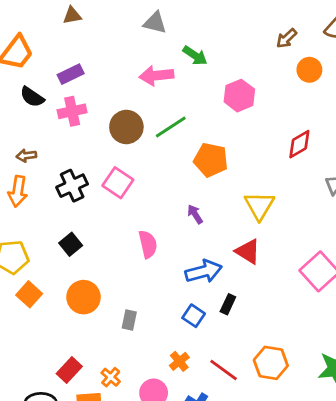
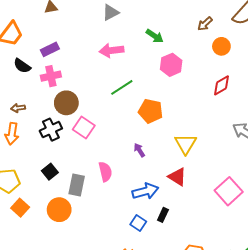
gray triangle: (155, 23) -> (111, 12), turned -42
green arrow: (195, 56) -> (155, 36), moved
brown circle: (126, 127) -> (66, 103), moved
red diamond: (299, 144) -> (221, 85), moved
gray rectangle: (129, 320) -> (77, 185), moved, size x1.5

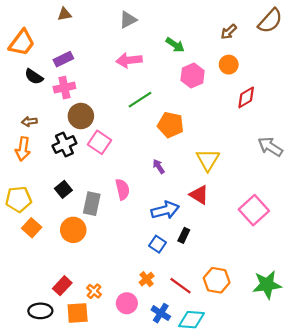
orange circle: (221, 46) -> (229, 65), moved

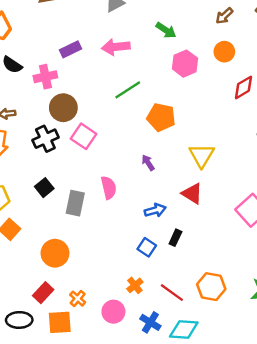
purple rectangle: (63, 59) -> (70, 49), moved
blue arrow: (165, 210) -> (155, 210), size x0.7
orange circle: (73, 230) -> (55, 253), moved

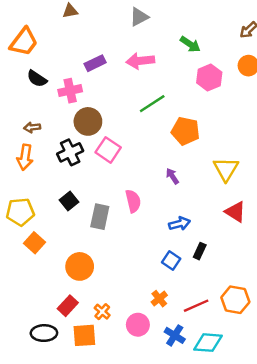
red triangle: (192, 194) -> (235, 212), moved
red line: (172, 293) -> (196, 306), turned -60

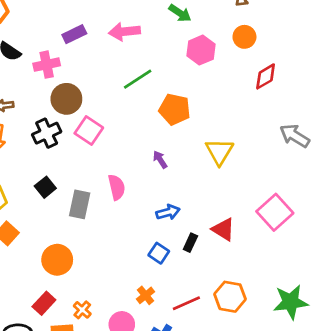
red triangle: (235, 212) -> (223, 229), moved

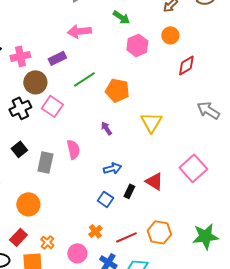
purple rectangle: (74, 34) -> (57, 58), moved
green line: (138, 79) -> (84, 79), moved

